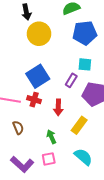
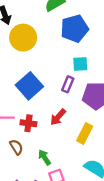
red cross: (34, 100) -> (28, 123), moved
red arrow: (58, 107) -> (58, 117), turned 49
green arrow: (51, 137) -> (45, 157), moved

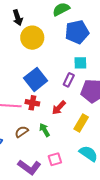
red cross: (28, 123) -> (32, 103), moved
brown semicircle: (16, 147) -> (22, 132), turned -96
green arrow: (45, 157) -> (45, 130), moved

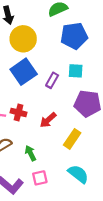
blue square: (36, 79) -> (24, 72), moved
purple rectangle: (69, 80) -> (52, 80), moved
green arrow: (45, 130) -> (30, 153), moved

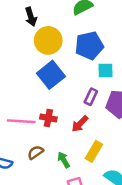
blue pentagon: (74, 36) -> (89, 46), moved
purple rectangle: (52, 80) -> (91, 97), moved
yellow rectangle: (72, 139) -> (94, 151), moved

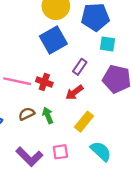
purple rectangle: (91, 97) -> (80, 67), moved
green arrow: (64, 160) -> (48, 115), moved

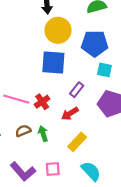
blue square: (53, 40) -> (53, 63), turned 30
red cross: (44, 82) -> (42, 102), turned 32

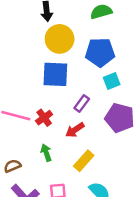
cyan square: (104, 70) -> (112, 81), turned -32
brown semicircle: (23, 131) -> (12, 166), moved

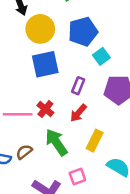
green arrow: (46, 153) -> (56, 142), size x1.6
brown semicircle: (12, 166) -> (24, 152), moved

